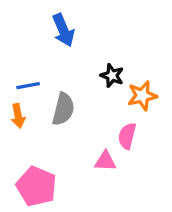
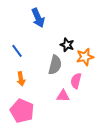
blue line: (28, 86) -> (17, 51), turned 64
gray semicircle: (63, 109) -> (55, 65), moved
orange arrow: (18, 116) -> (21, 79), moved

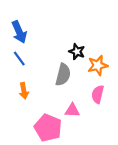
blue arrow: (38, 18) -> (19, 32), moved
pink semicircle: (76, 81) -> (98, 94), moved
pink pentagon: (22, 111) -> (48, 128), moved

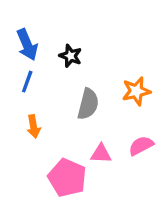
black star: (77, 52) -> (70, 56), moved
blue line: (19, 58) -> (27, 82), turned 56
pink semicircle: (98, 94) -> (141, 146), moved, turned 48

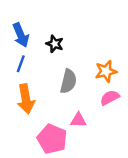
orange arrow: (34, 126) -> (26, 99), size x1.6
pink semicircle: (141, 146) -> (110, 98), moved

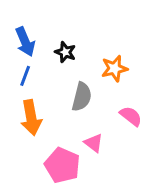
orange star: (106, 71) -> (114, 68), moved
pink semicircle: (110, 98) -> (131, 116), turned 66
pink triangle: (78, 120) -> (94, 143), turned 36

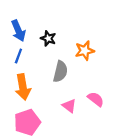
pink semicircle: (131, 116) -> (96, 99), moved
pink pentagon: (62, 165) -> (27, 122), moved, turned 30

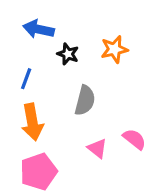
blue arrow: (18, 31) -> (38, 29), moved, turned 125
orange star: (85, 51) -> (114, 49), moved

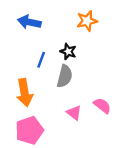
orange star: (114, 49) -> (87, 21), moved
black star: (68, 54) -> (68, 51), moved
blue line: (26, 79) -> (41, 60), moved

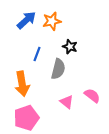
orange star: (87, 21) -> (52, 21), moved
blue arrow: (29, 22) -> (26, 20), turned 126
black star: (68, 51) -> (70, 47), moved

